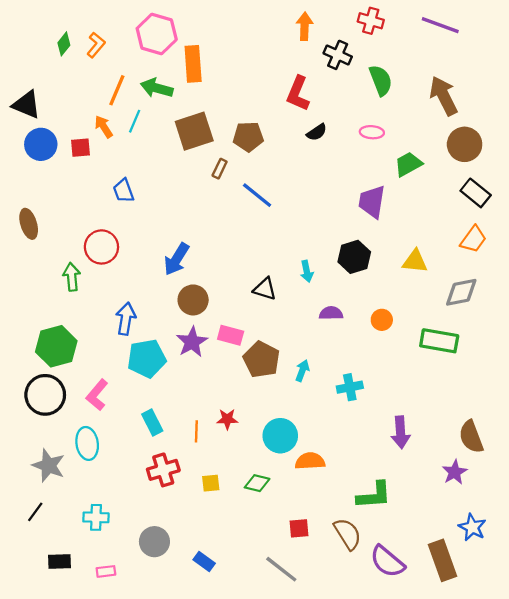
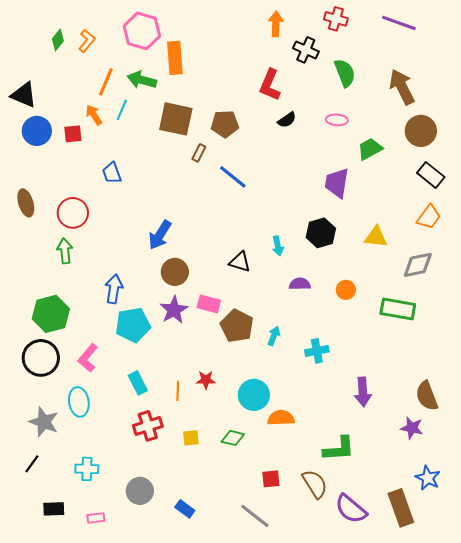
brown square: (194, 131) -> (176, 119), turned 30
red circle: (101, 247) -> (73, 213), moved
purple star: (455, 472) -> (412, 428), turned -30

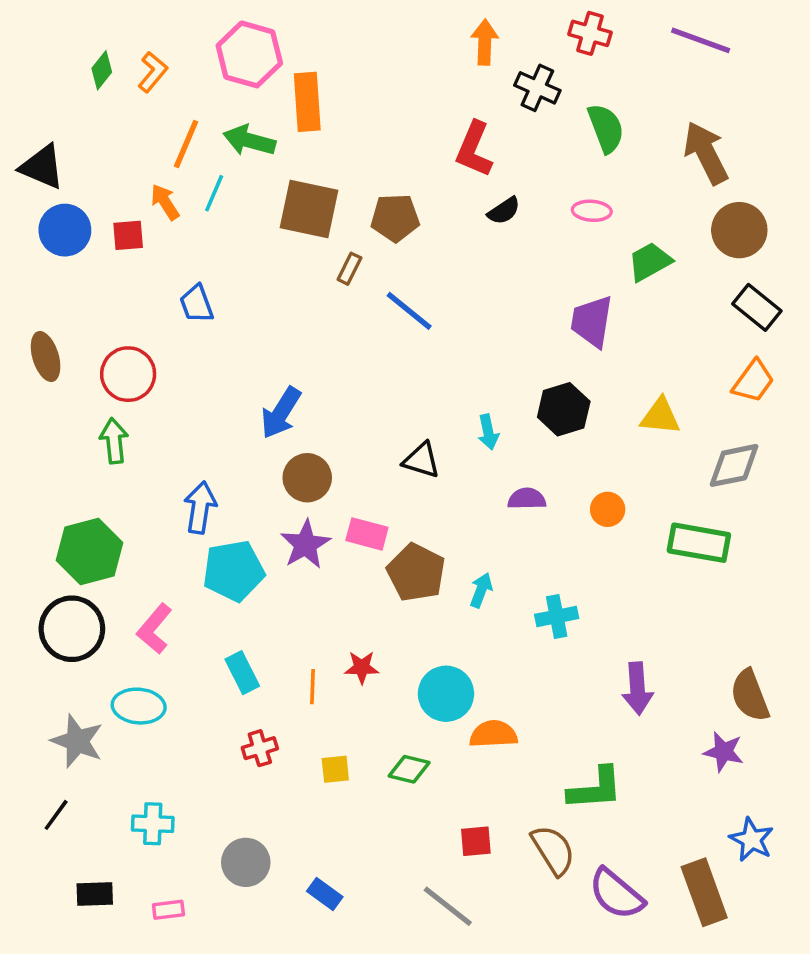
cyan ellipse: (79, 402) -> (139, 706), turned -76
red cross: (148, 426) -> (260, 748), size x0.7

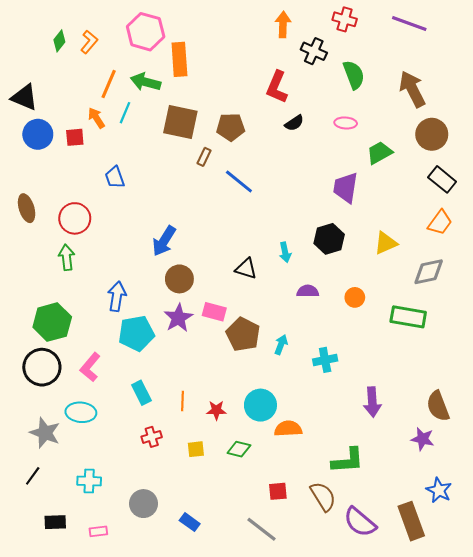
yellow triangle: (660, 416) -> (386, 243), turned -30
red star: (362, 667) -> (216, 410), moved

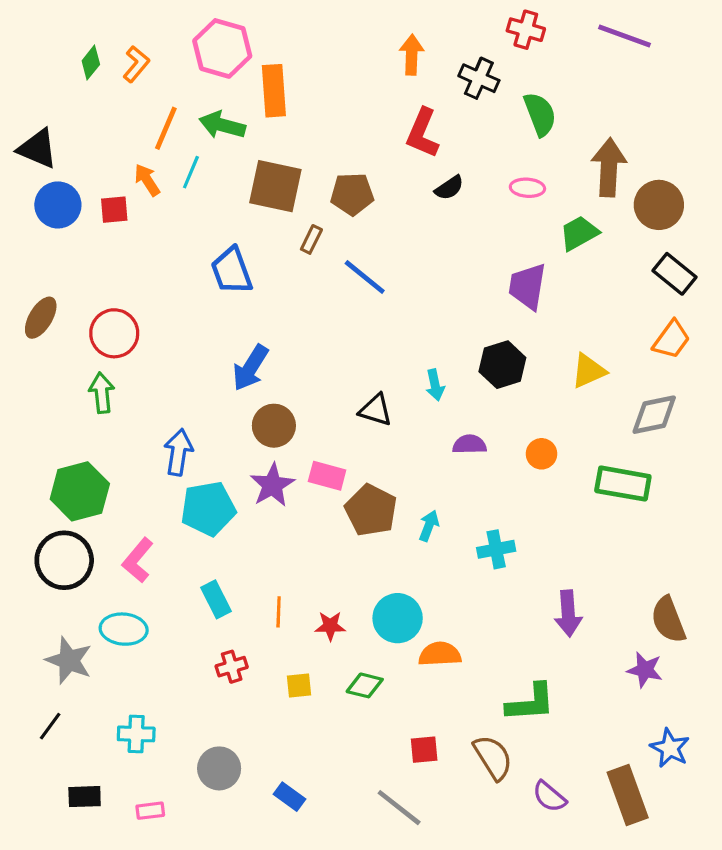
orange arrow: (283, 24) -> (412, 55), moved
brown arrow: (412, 89) -> (609, 167), moved, turned 30
blue trapezoid: (115, 177) -> (232, 271), moved, size x1.4
brown ellipse: (27, 208) -> (41, 318), turned 48
purple semicircle: (360, 522) -> (549, 797), size x0.7

